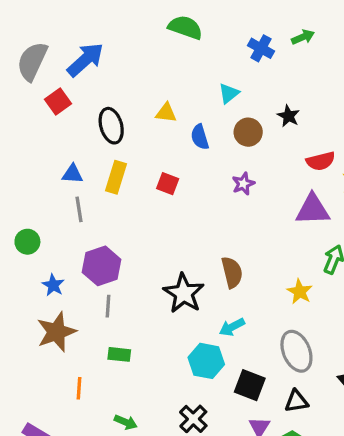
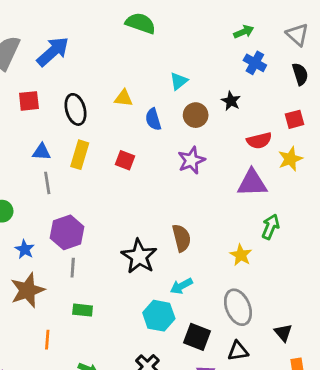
blue cross: (261, 48) -> (255, 63), moved
red square: (58, 102) -> (29, 101), moved, turned 30
purple star: (243, 184) -> (191, 160), size x1.4

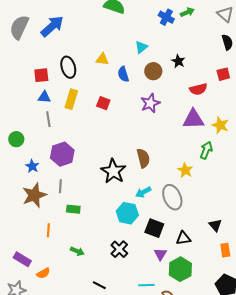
blue cross: (255, 63) -> (166, 17), moved
red square: (29, 101) -> (41, 75), moved
yellow star: (290, 159) -> (220, 125), moved, turned -30
gray line: (73, 268) -> (60, 186), moved
gray ellipse: (238, 307) -> (172, 197), moved

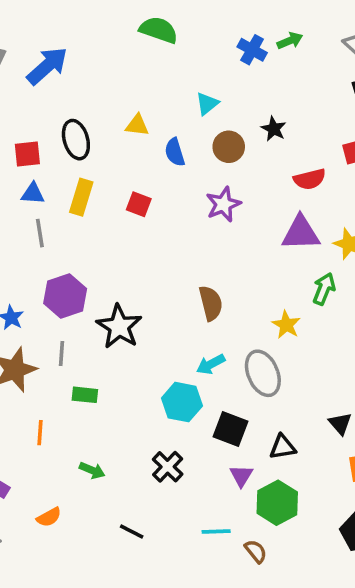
black star: (113, 171) -> (119, 327), moved
orange semicircle: (43, 273) -> (49, 517), moved

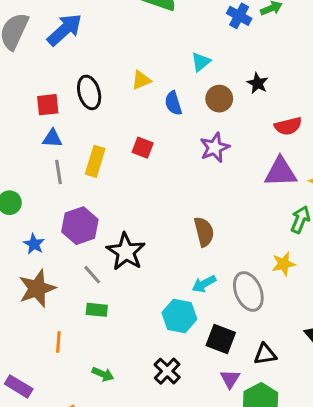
yellow triangle: (137, 125) -> (141, 80), turned -30
yellow rectangle: (81, 197) -> (95, 161), moved
yellow star: (286, 325) -> (284, 264), moved, turned 30
gray line: (62, 354) -> (92, 275), moved, turned -45

